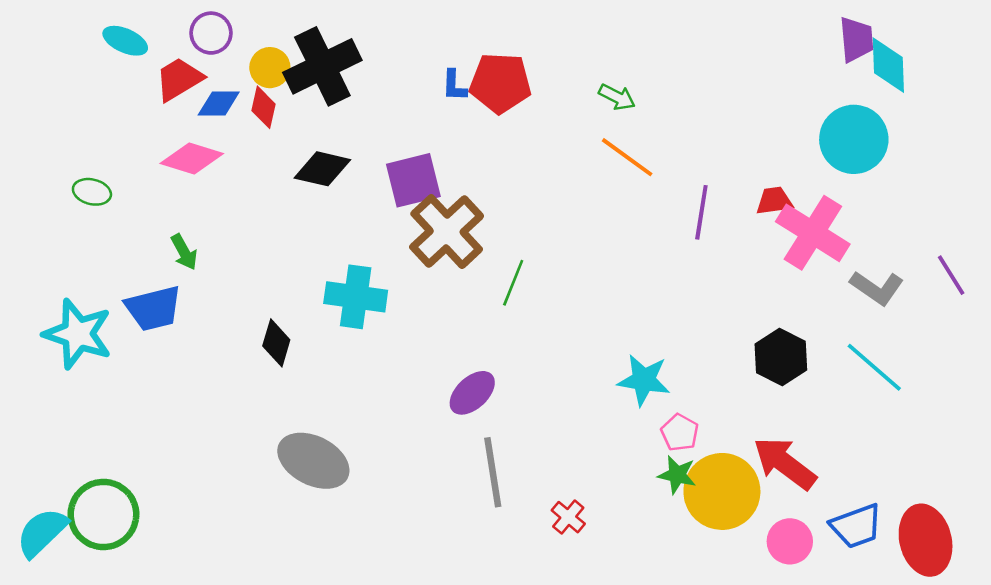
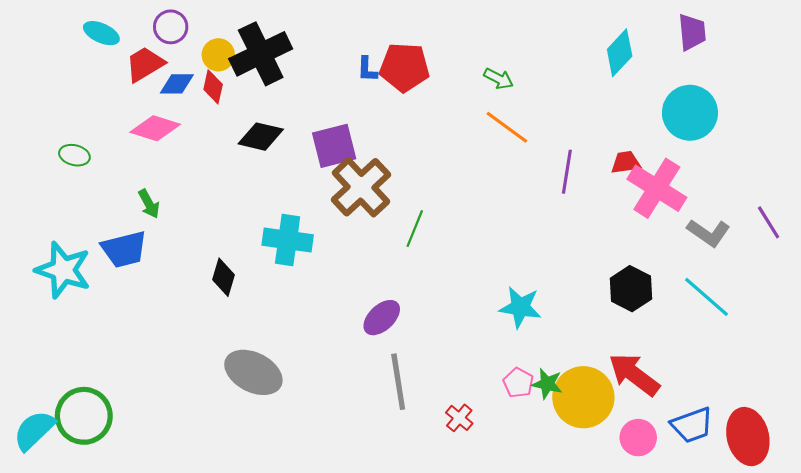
cyan diamond: (888, 65) -> (620, 53), moved, turned 45
pink pentagon: (680, 433) -> (518, 383), moved

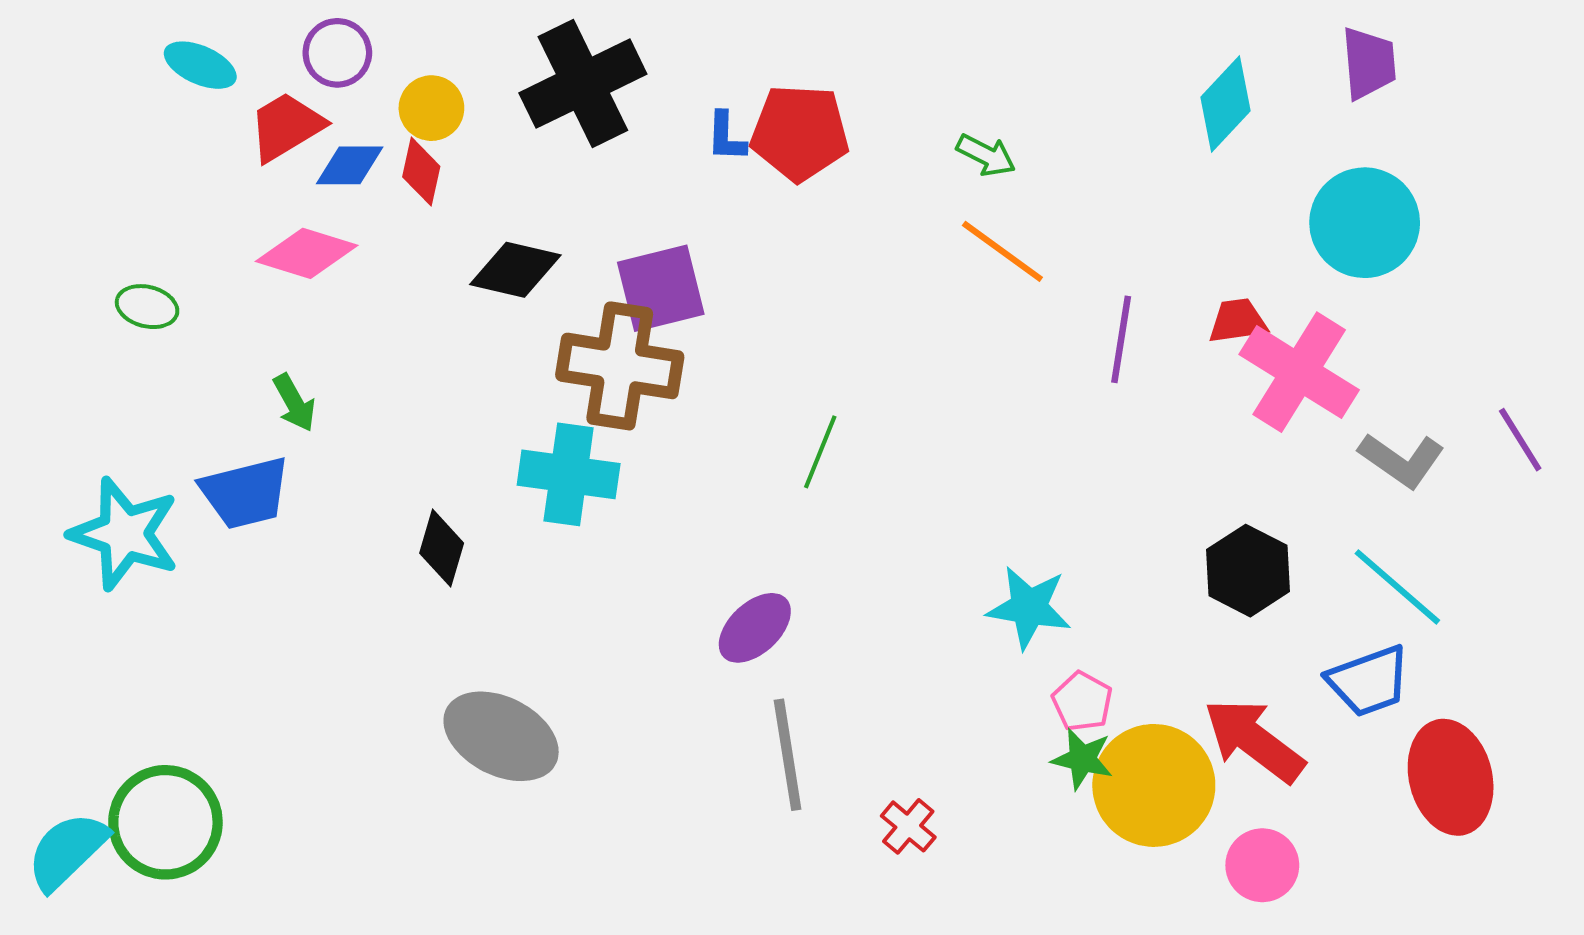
black cross: (261, 54) -> (583, 84), moved
brown cross: (361, 187) -> (620, 366), moved, turned -38
pink pentagon: (518, 383) -> (1082, 702), moved
blue trapezoid: (692, 425) -> (1369, 681), moved
red ellipse: (748, 437) -> (1451, 777), moved

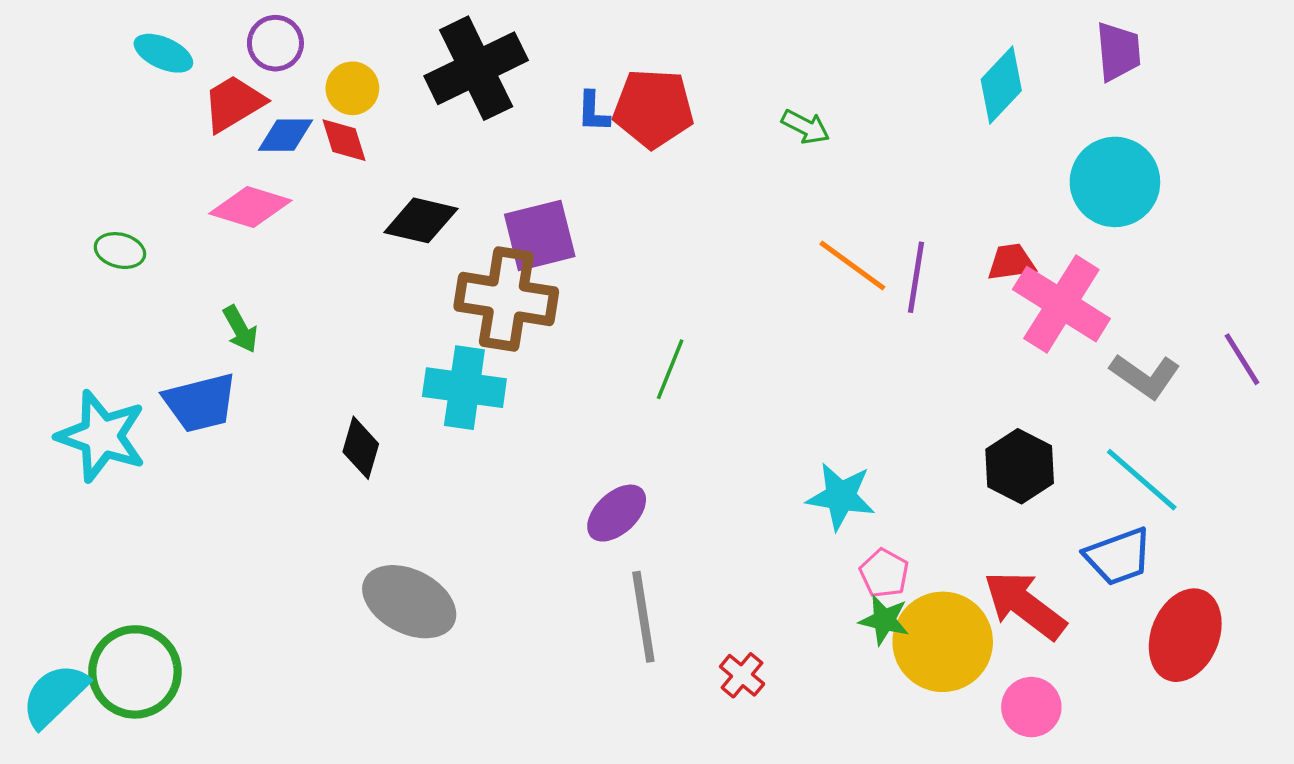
red diamond: (421, 172) -> (344, 140), turned -30
orange line: (1002, 251) -> (852, 266), moved
red ellipse: (1451, 777) -> (1185, 635), turned 36

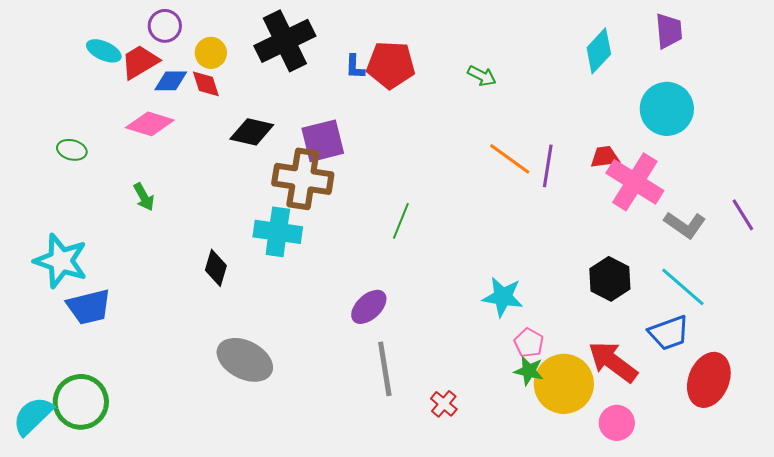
cyan ellipse: (163, 53) -> (104, 51), moved
blue trapezoid: (200, 403) -> (89, 307), moved

